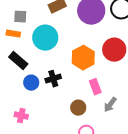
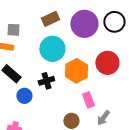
cyan circle: (45, 38) -> (52, 49), moved
black cross: (53, 79) -> (46, 81), moved

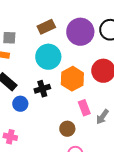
gray arrow: (103, 118) -> (102, 117), moved

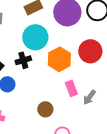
black cross: (42, 89) -> (23, 60), moved
brown circle: (67, 129) -> (45, 109), moved

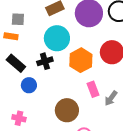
brown circle: (45, 109) -> (67, 110), size x1.5

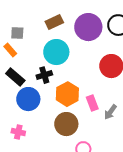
orange rectangle: (11, 36) -> (10, 50), turned 40
orange hexagon: (81, 60) -> (67, 94), moved
blue circle: (29, 85) -> (28, 99), size x1.5

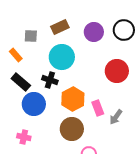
purple circle: (88, 27) -> (94, 32), size x0.7
gray square: (17, 33) -> (31, 36), moved
black cross: (44, 75) -> (50, 80), turned 35

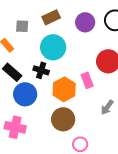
pink rectangle: (98, 108) -> (87, 80), moved
pink cross: (24, 137) -> (15, 127), size x1.5

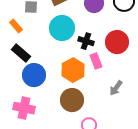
black cross: (41, 70) -> (86, 41), moved

